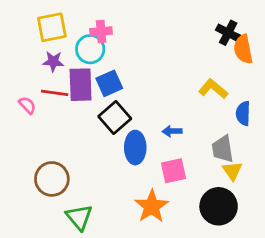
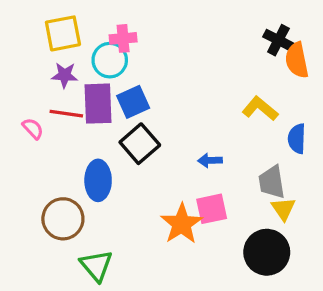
blue ellipse: (135, 148) -> (98, 180), moved
orange star: (152, 206) -> (182, 224), moved

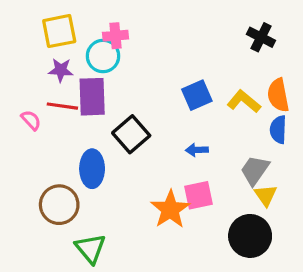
orange semicircle: (297, 60) -> (278, 95), moved
blue square: (133, 102) -> (197, 95), moved
gray trapezoid: (272, 182) -> (255, 170), turned 44

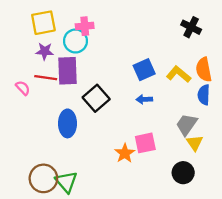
blue arrow: (197, 150) -> (144, 99), moved
brown circle: (59, 205) -> (43, 178), moved
orange star: (170, 209) -> (125, 153), size x0.7
black circle: (250, 236) -> (183, 173), size x0.7

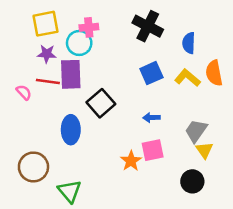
black cross: (191, 27) -> (148, 26), moved, size x1.4
blue semicircle: (204, 95) -> (189, 43), moved
blue arrow: (144, 99) -> (151, 118), moved
brown circle: (43, 178) -> (33, 167), moved

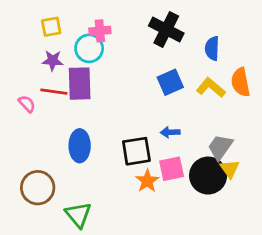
yellow square: (45, 24) -> (51, 27), size x0.7
black square: (101, 103) -> (136, 151), moved, turned 32
black circle: (192, 181) -> (208, 176), moved, size x1.4

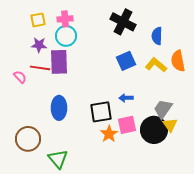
pink cross: (100, 31) -> (65, 19), moved

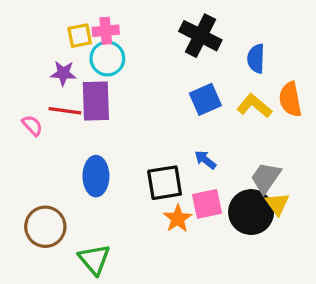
yellow square: (38, 20) -> (80, 36), moved
blue arrow: (126, 98) -> (205, 160), turned 40

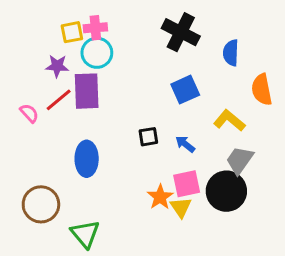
yellow L-shape: (254, 106) -> (229, 120), moved
red line: (65, 111) -> (59, 100), turned -48
black square: (165, 183) -> (148, 137), moved, size x0.6
yellow triangle: (277, 204) -> (181, 207), moved

